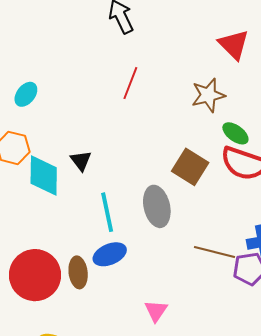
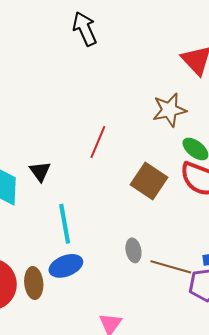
red line: (130, 83) -> (98, 142), moved
gray ellipse: (157, 206) -> (133, 250), moved, size x0.6

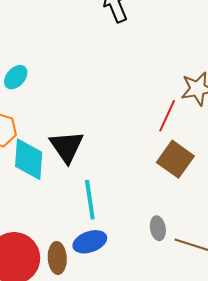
red line: (98, 142) -> (167, 116), moved
black triangle: (40, 171) -> (67, 147), size x1.6

